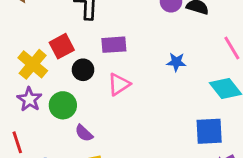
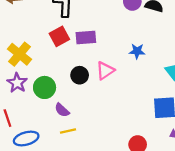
red square: (62, 46) -> (59, 36), moved
black circle: (83, 70) -> (80, 75), moved
pink triangle: (119, 84) -> (105, 71), moved

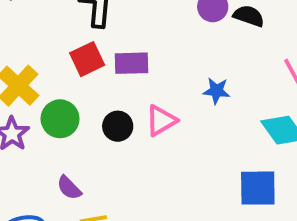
green circle: (45, 87) -> (60, 119), moved
purple semicircle: (62, 110) -> (69, 188), moved

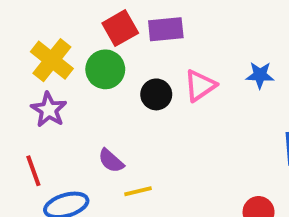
blue star: (216, 91) -> (260, 75), moved
green circle: (60, 119) -> (105, 69), moved

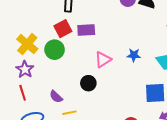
black circle: (156, 94) -> (88, 83), moved
red line: (33, 171) -> (23, 93), moved

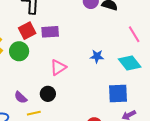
pink triangle: (103, 59) -> (58, 67), moved
black circle: (88, 83) -> (48, 94), moved

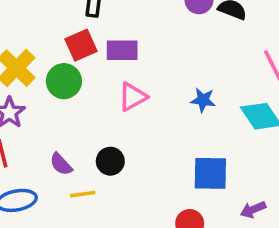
pink triangle: (58, 67) -> (133, 97), moved
blue square: (118, 93) -> (210, 173), moved

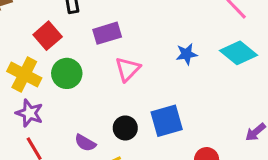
red square: (81, 45) -> (48, 36), moved
blue square: (210, 173) -> (167, 121), moved

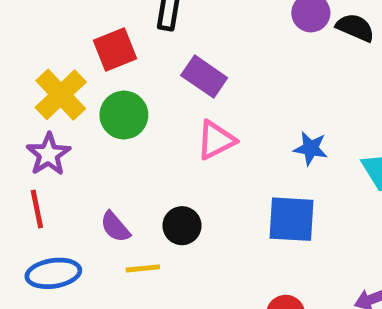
purple rectangle: (107, 33) -> (204, 77), turned 32
blue square: (167, 121) -> (291, 219), moved

